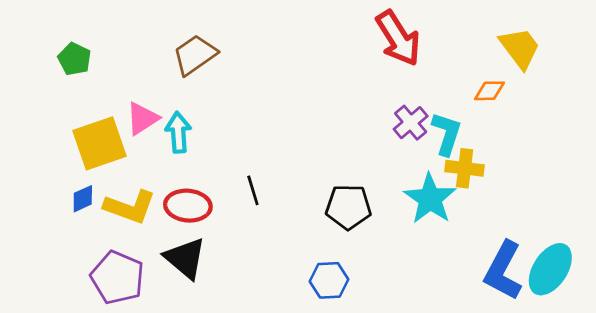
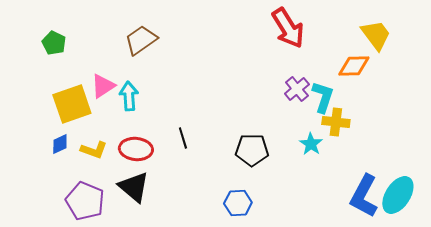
orange diamond: (489, 91) -> (354, 66), size x1.4
cyan star: (430, 199) -> (311, 144), size x0.6
yellow L-shape: (130, 207) -> (94, 150), size x0.7

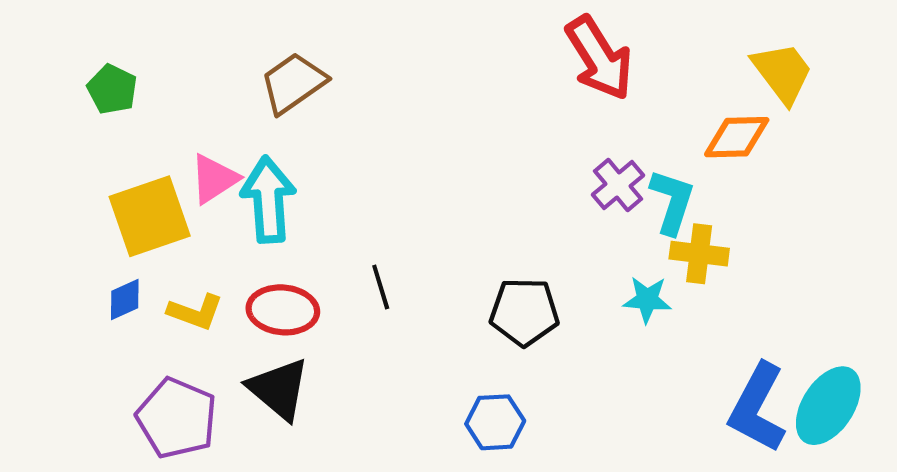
cyan arrow: (129, 96) -> (268, 200), size x1.4
cyan star: (311, 144) -> (647, 299), turned -30

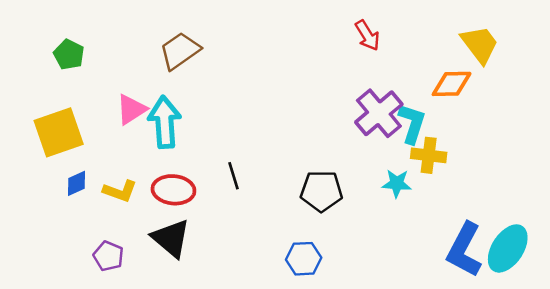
red arrow: (599, 58) -> (367, 35), size x0.6
purple cross: (618, 185) -> (379, 113), size x1.5
yellow square: (150, 216) -> (59, 132), moved
purple pentagon: (177, 418) -> (108, 256), size x0.6

